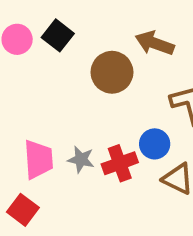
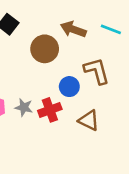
blue circle: (155, 144) -> (69, 87), moved

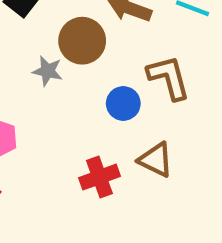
gray star: (24, 107) -> (48, 71), moved
red cross: (50, 110) -> (99, 177), moved

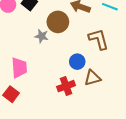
blue circle: (123, 103) -> (77, 62), moved
brown triangle: (156, 160) -> (92, 78), turned -42

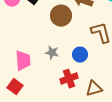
gray star: (42, 36) -> (52, 53), moved
brown triangle: (92, 78) -> (94, 89), moved

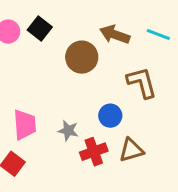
gray star: (52, 53) -> (68, 131), moved
brown triangle: (94, 89) -> (131, 150), moved

